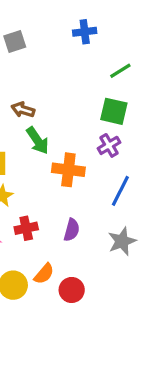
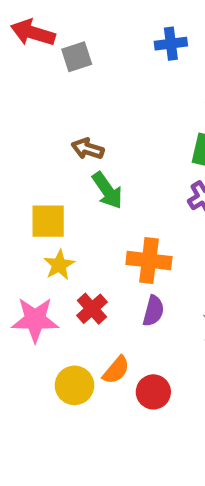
orange cross: (68, 170) -> (149, 261), moved
red cross: (26, 228) -> (92, 309), turned -30

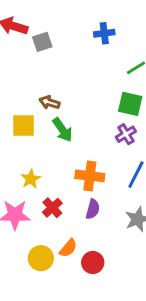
yellow square: (48, 221) -> (24, 126), moved

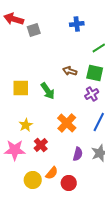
brown arrow: (49, 102) -> (70, 71), moved
orange cross: (90, 176) -> (67, 123), turned 36
purple semicircle: (93, 209) -> (78, 154), moved

